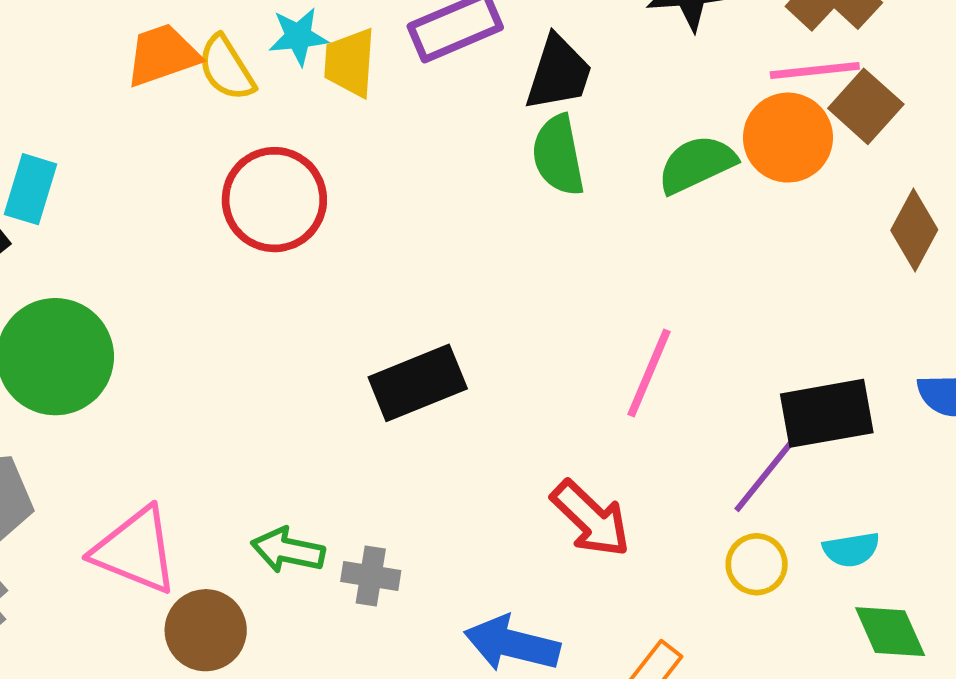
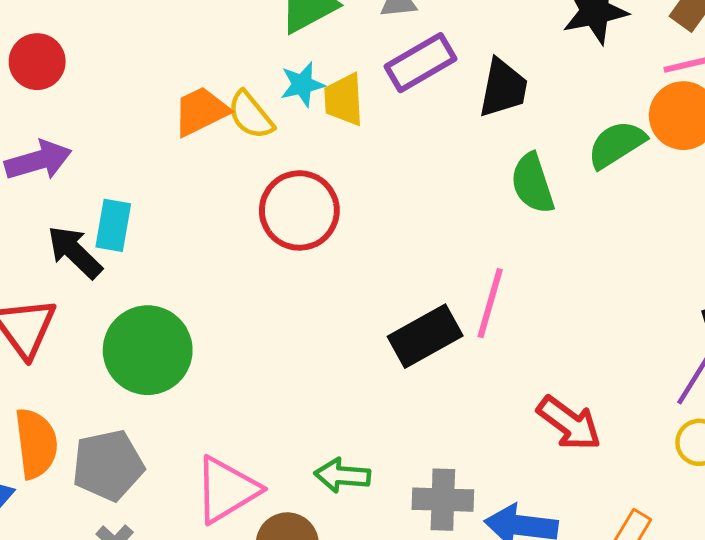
green semicircle: (558, 155) -> (532, 183), moved
pink line: (649, 373) -> (490, 303), moved
pink triangle: (135, 550) -> (227, 490), turned -46
gray cross: (371, 576) -> (443, 500), moved, size x1.4

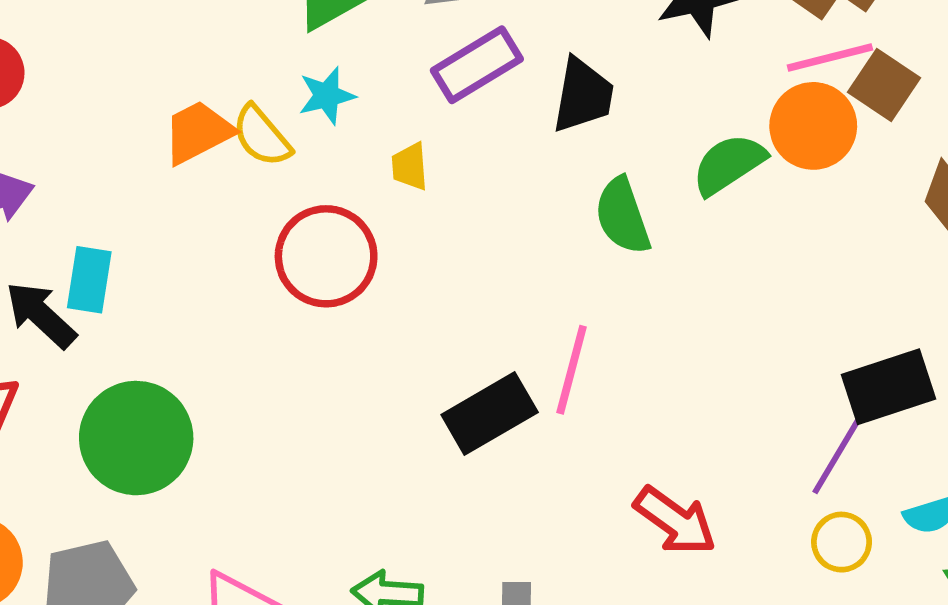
yellow trapezoid: (344, 100) -> (410, 166), moved, size x0.7

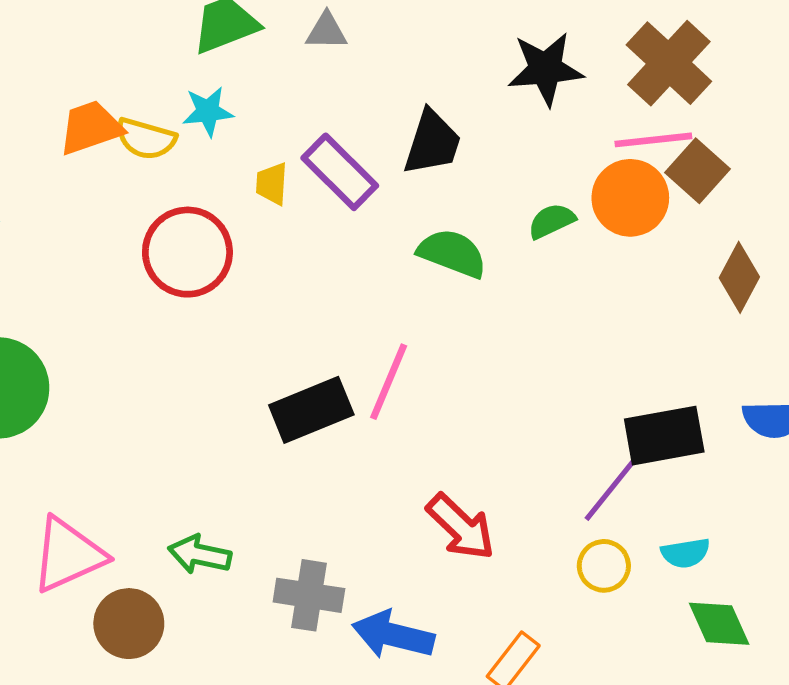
purple rectangle: (477, 65) -> (340, 172), moved, turned 68
yellow semicircle: (262, 136) -> (146, 139), turned -42
green semicircle: (729, 164) -> (552, 221), size x0.7
green semicircle: (623, 216) -> (452, 253), turned 122

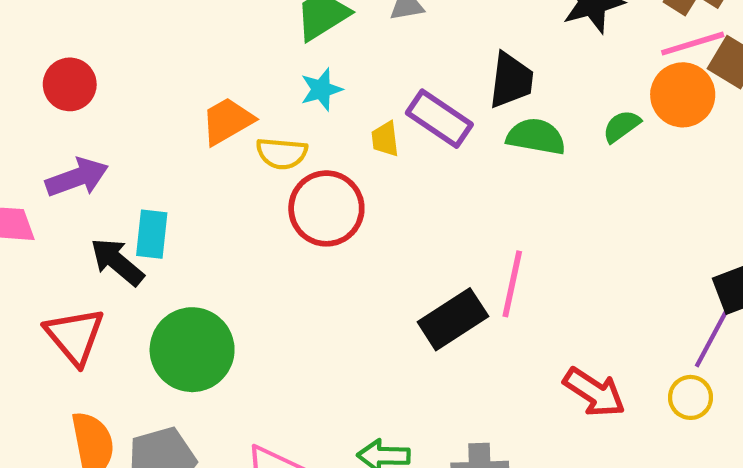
yellow semicircle: (146, 139) -> (282, 153), moved
green semicircle: (452, 253) -> (536, 137), moved
yellow circle: (604, 566) -> (690, 397), moved

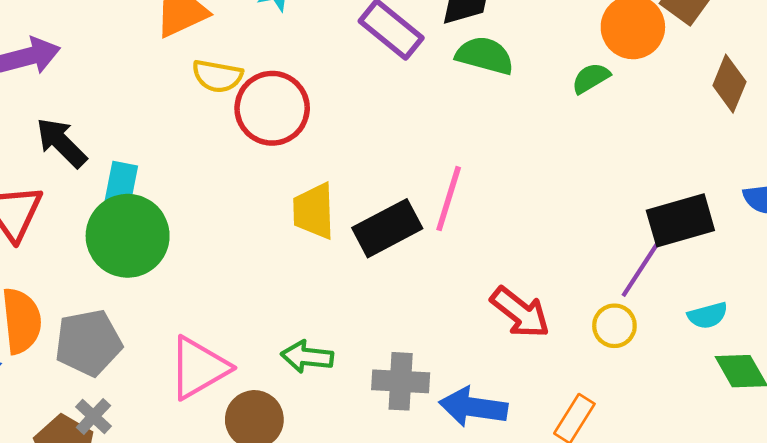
green semicircle: (621, 126) -> (591, 78), moved
yellow trapezoid: (385, 139) -> (314, 211), moved, size x1.6
yellow semicircle: (282, 153) -> (217, 76), moved
cyan rectangle: (152, 234) -> (121, 186), moved

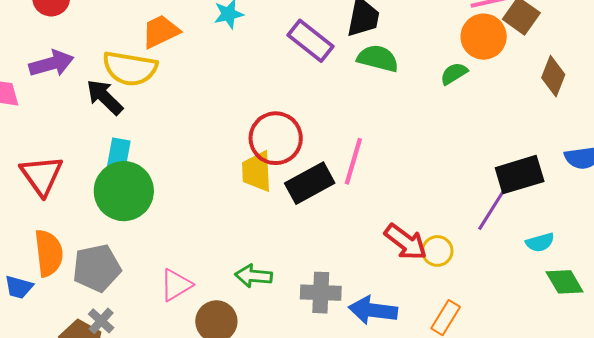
yellow semicircle: (217, 76) -> (130, 68), moved, size x1.5
red circle: (272, 108) -> (276, 138), moved
black arrow: (61, 143) -> (105, 97), moved
yellow circle: (614, 326) -> (437, 251), moved
pink triangle: (199, 368) -> (176, 285), size x0.7

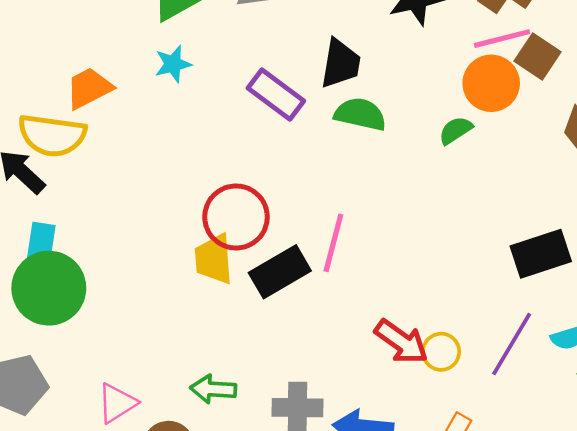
purple line: (494, 205) -> (512, 344), moved

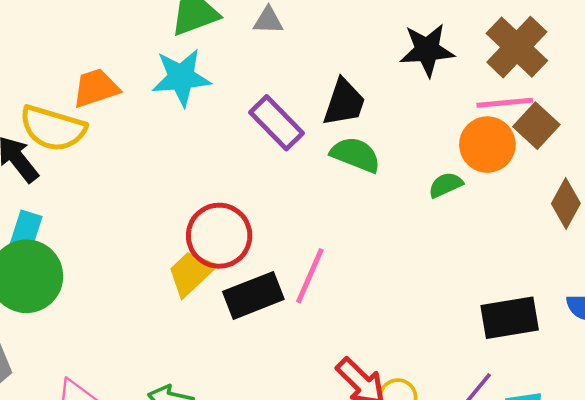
cyan star: (173, 64) -> (181, 77), size x1.6
yellow trapezoid: (214, 259) -> (191, 273), turned 42

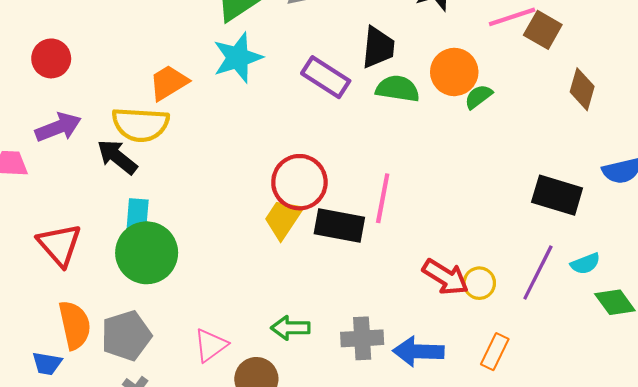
orange circle: (487, 145) -> (454, 72), moved
black rectangle: (253, 295) -> (339, 225), turned 45
black rectangle: (510, 318) -> (557, 195), turned 39

